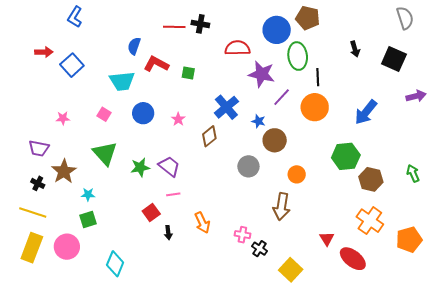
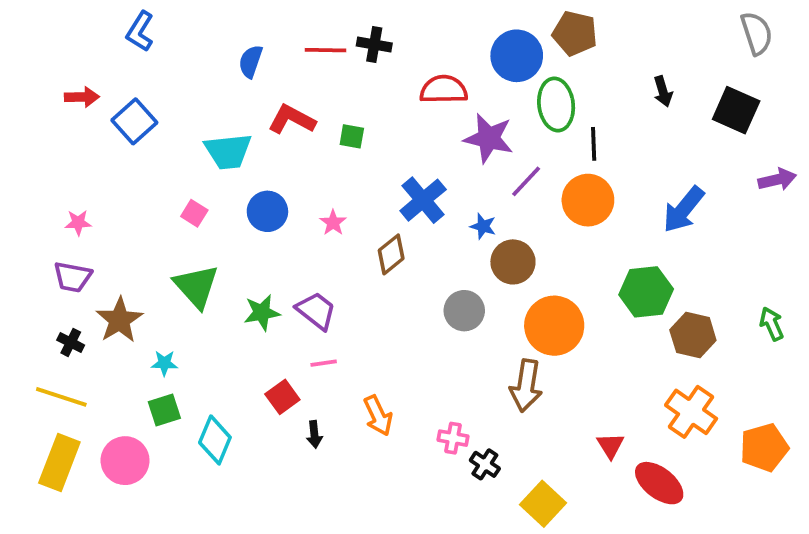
blue semicircle: (134, 46) -> (251, 61), moved
pink star: (63, 118) -> (78, 223), moved
orange circle: (297, 174) -> (554, 326), size x1.8
cyan diamond: (115, 264) -> (215, 440), moved

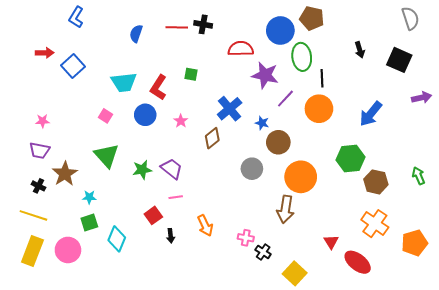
red L-shape: (292, 120) -> (158, 87), moved, turned -85

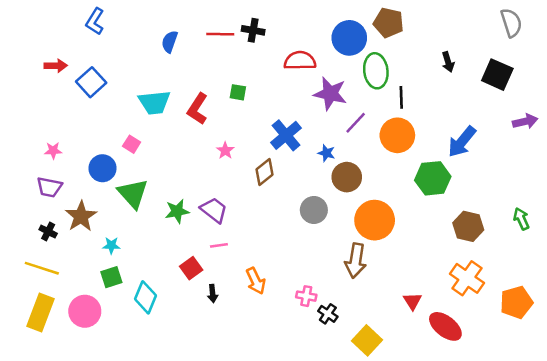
blue circle: (145, 115) -> (103, 168), moved
green hexagon: (350, 159) -> (433, 178), moved

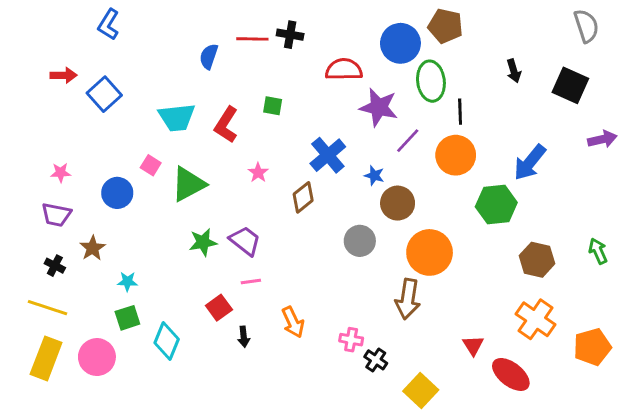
blue semicircle: (170, 42) -> (209, 56), moved
green triangle: (133, 194) -> (188, 184), moved, turned 44
brown star: (81, 216) -> (93, 248), size x0.7

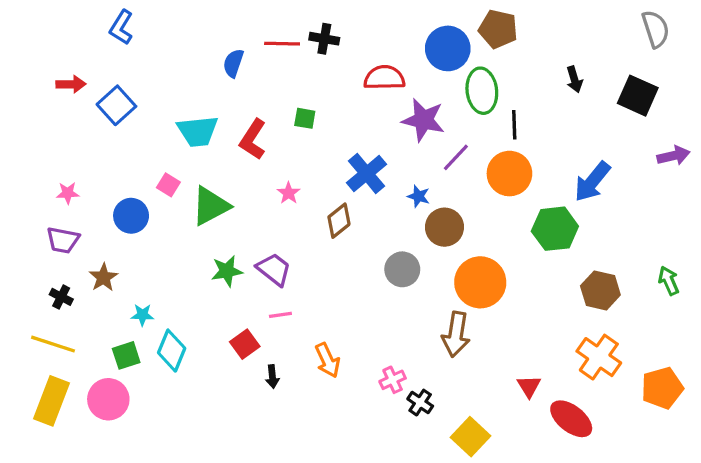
green square: (127, 318) -> (126, 355), moved
pink cross: (351, 340) -> (393, 380), turned -35
cyan diamond: (167, 341) -> (172, 351), moved

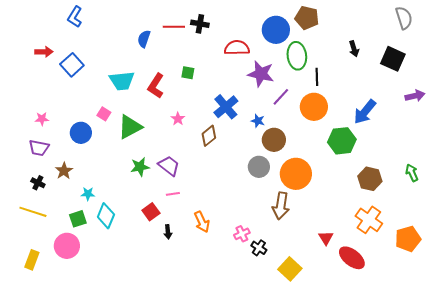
gray circle: (402, 269) -> (259, 167), moved
yellow rectangle: (51, 401) -> (32, 260), moved, size x0.7

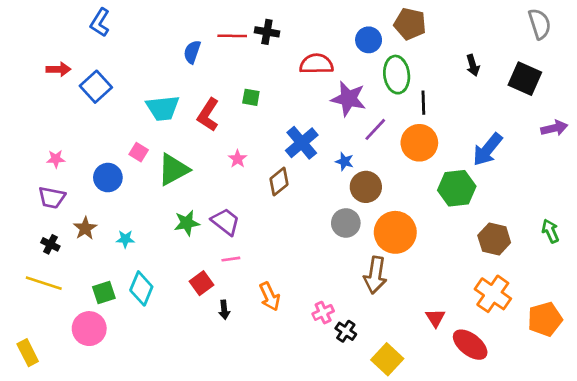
blue circle: (276, 30) -> (369, 40), size x0.7
cyan star: (88, 194) -> (125, 239), moved
yellow rectangle: (32, 260) -> (28, 353), moved, turned -48

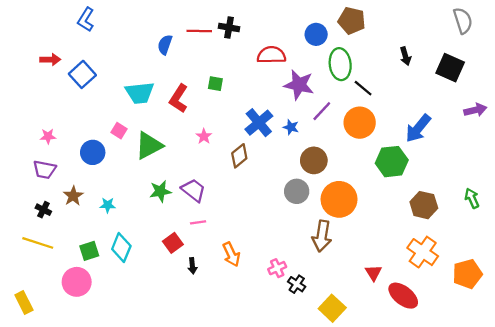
black line: (423, 103) -> (363, 88), turned -48
blue star: (344, 161) -> (291, 127), moved

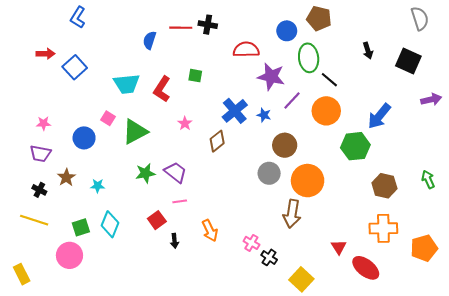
orange cross: (423, 252) -> (383, 228), turned -36
pink cross: (277, 268) -> (251, 243), turned -35

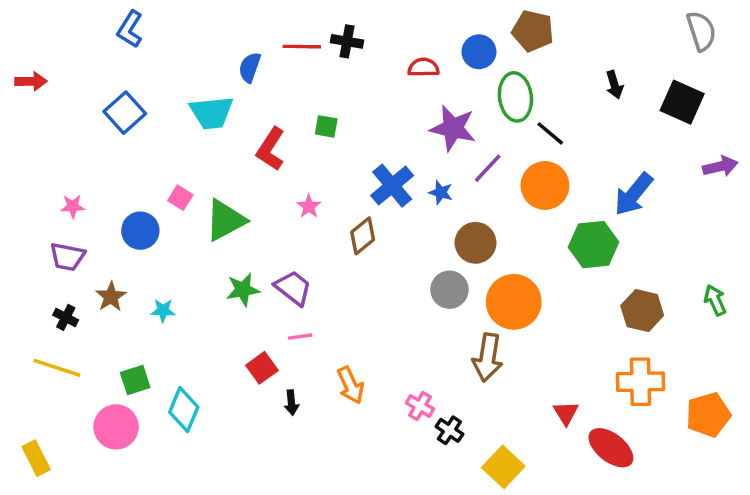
red semicircle: (246, 50) -> (423, 67), moved, size x0.7
red arrow: (46, 54) -> (31, 81), moved
cyan trapezoid: (127, 84) -> (212, 113), moved
cyan diamond: (110, 224) -> (184, 410), moved

